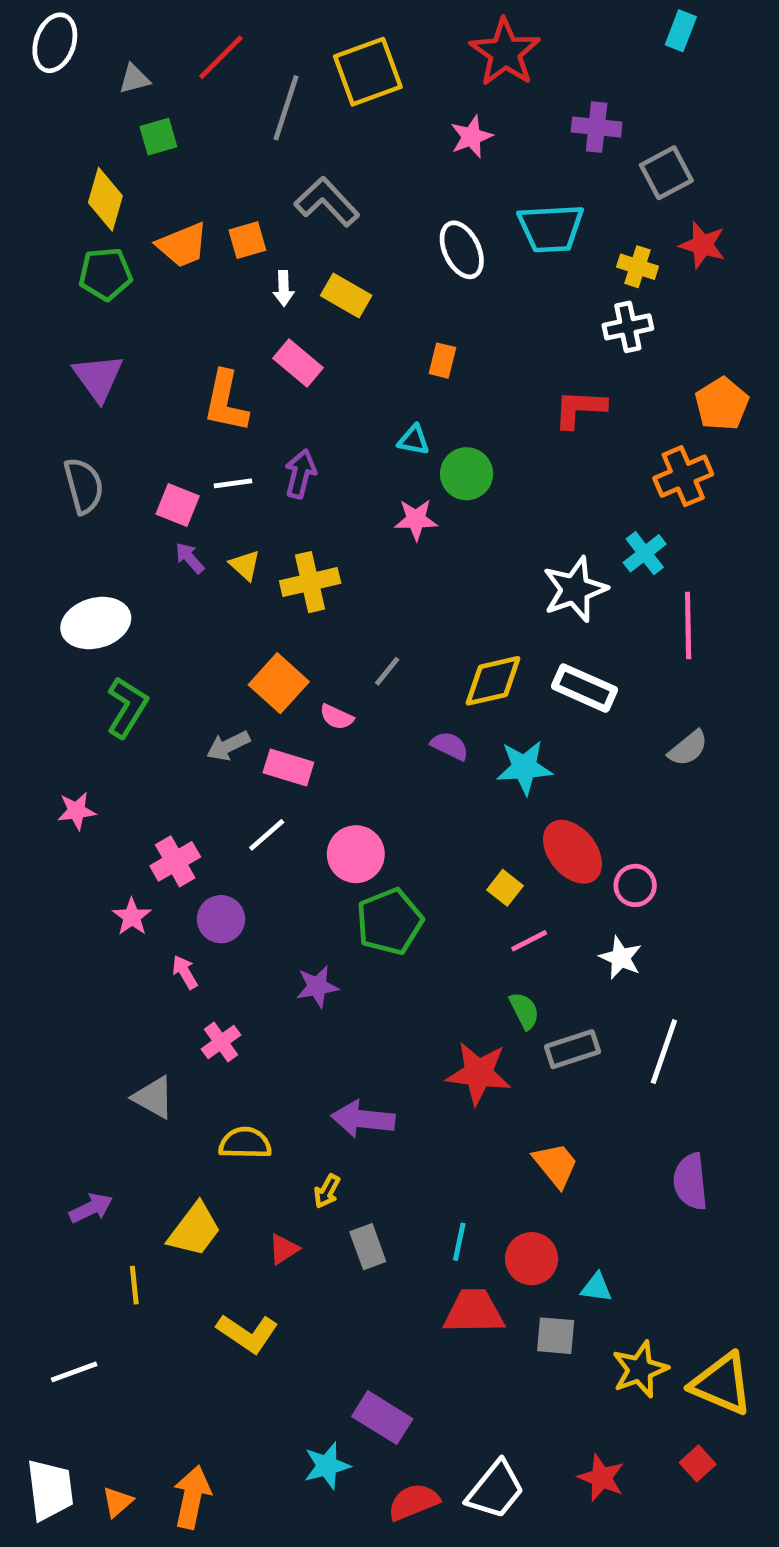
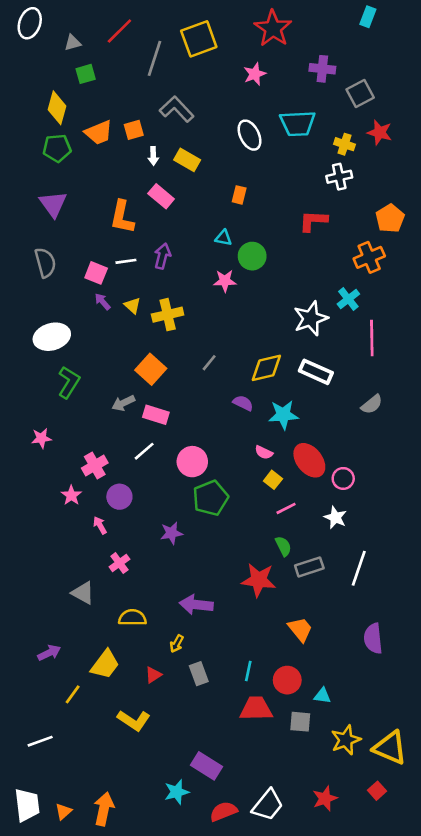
pink semicircle: (337, 717) -> (264, 452), moved
yellow line: (134, 1285) -> (73, 694), turned 42
red star: (601, 1478) -> (325, 798), turned 30

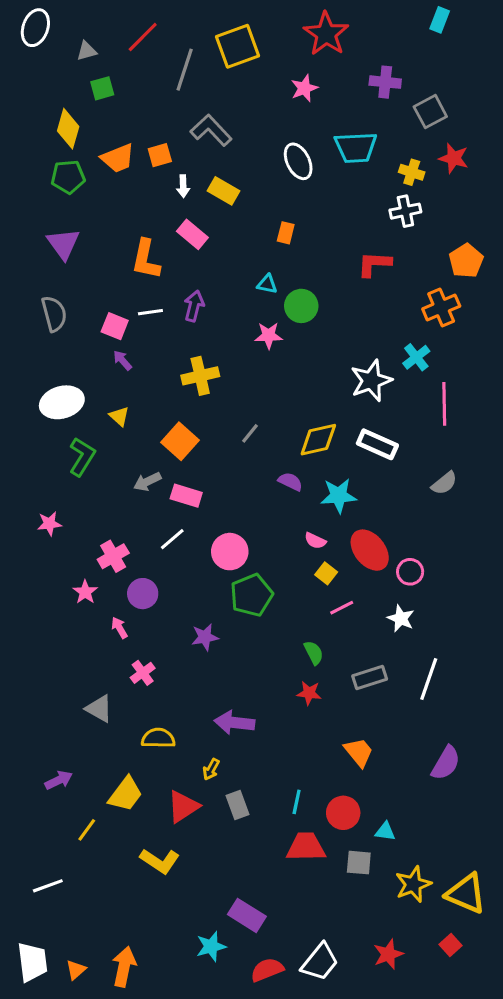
yellow triangle: (132, 305) -> (119, 416), moved
green semicircle: (283, 546) -> (314, 653), moved
red star: (259, 580) -> (309, 693), size x0.6
purple semicircle: (373, 638) -> (446, 763), turned -144
red triangle: (153, 675) -> (183, 807), size x1.6

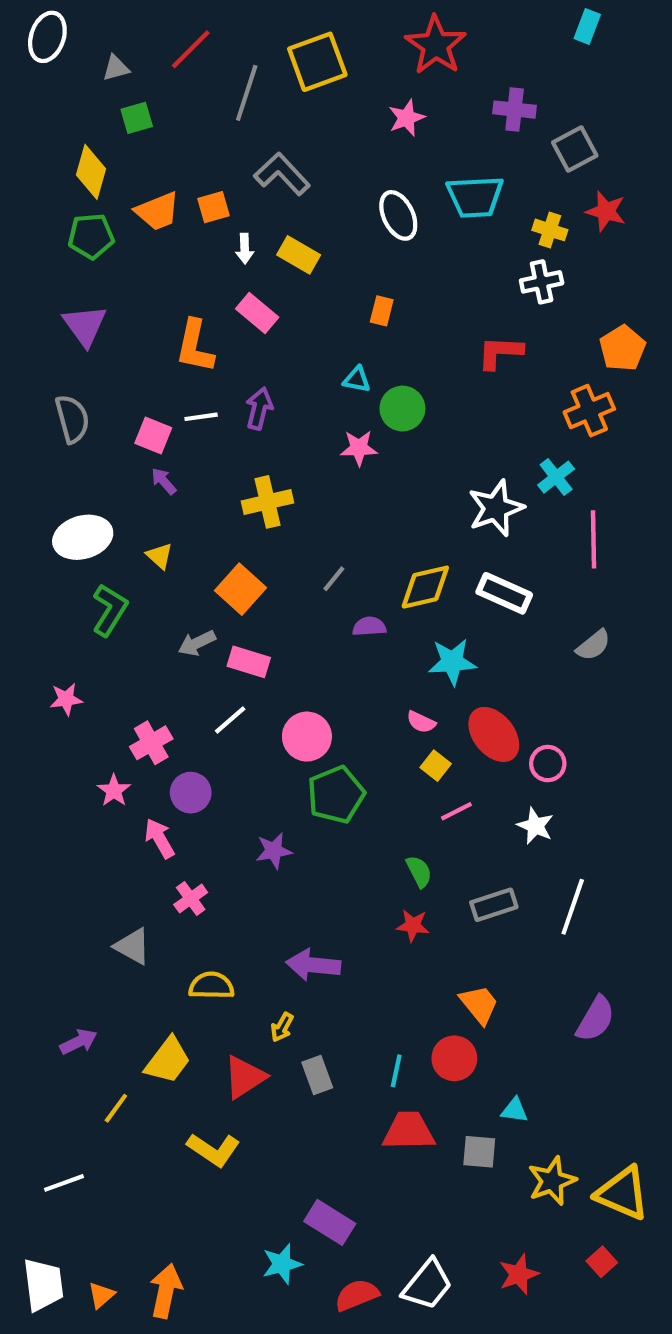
purple semicircle: (290, 482) -> (369, 627), moved, turned -30
pink arrow: (119, 628) -> (160, 838), size x1.4
red circle: (343, 813) -> (454, 1058), moved

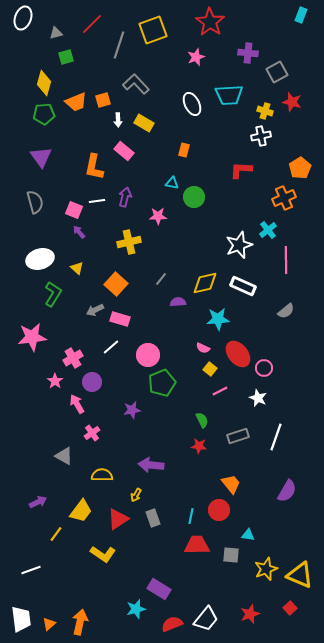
cyan rectangle: (587, 26) -> (301, 15), moved
pink star: (359, 448) -> (158, 216), moved
pink star: (66, 699) -> (32, 337), size x1.8

